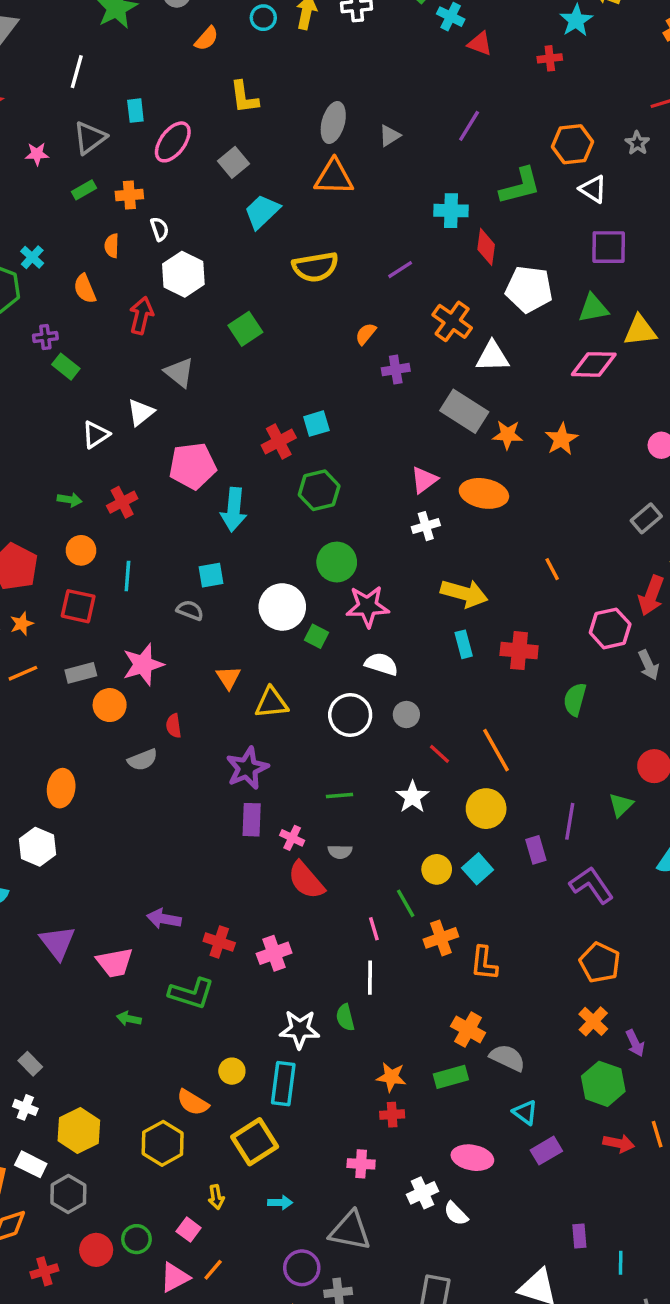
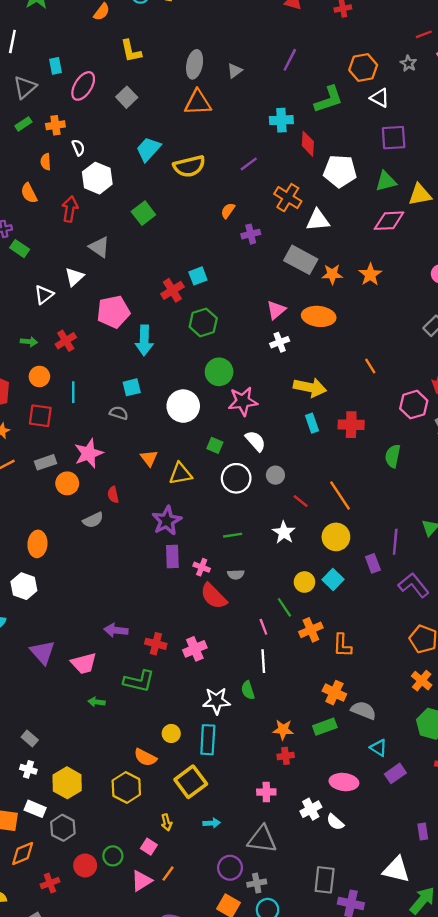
cyan trapezoid: (262, 212) -> (148, 149), moved
green square: (316, 636) -> (215, 445), moved
white semicircle: (381, 664) -> (255, 441), turned 35

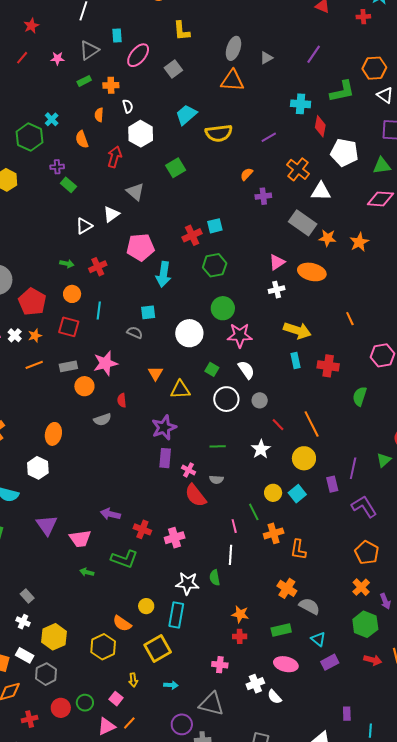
green rectangle: (325, 727) -> (281, 630), moved

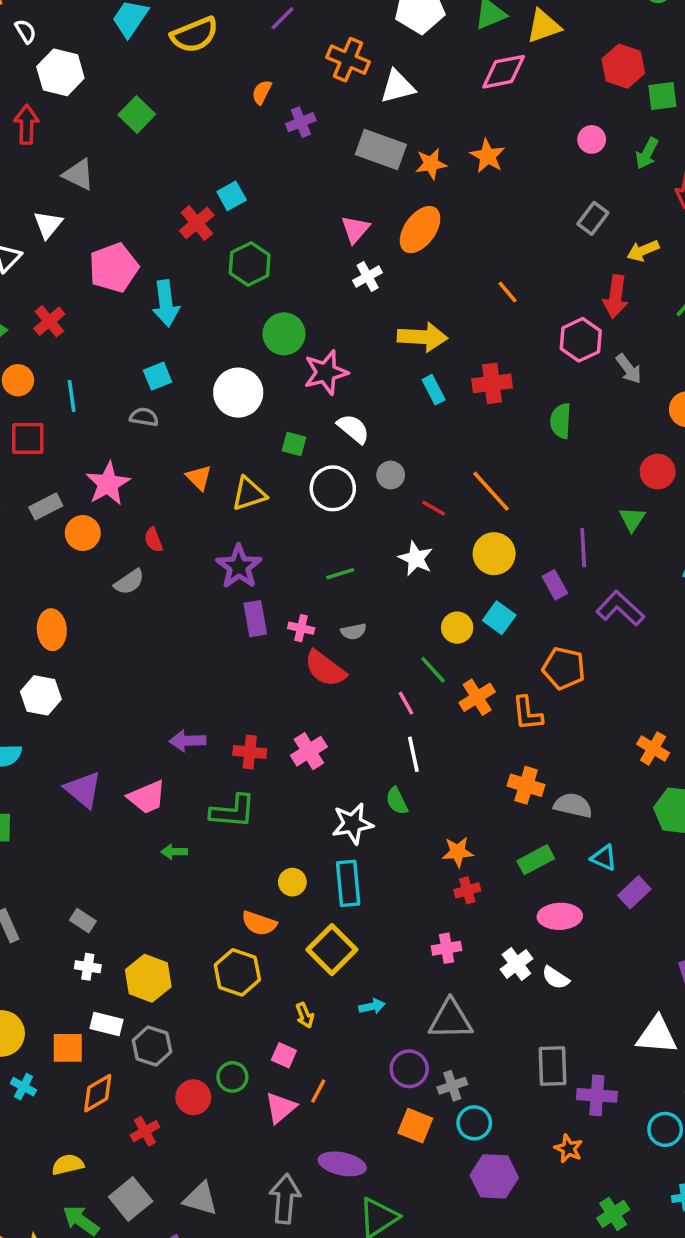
orange ellipse: (312, 272) -> (420, 230), turned -52
orange pentagon: (367, 553) -> (564, 668), moved

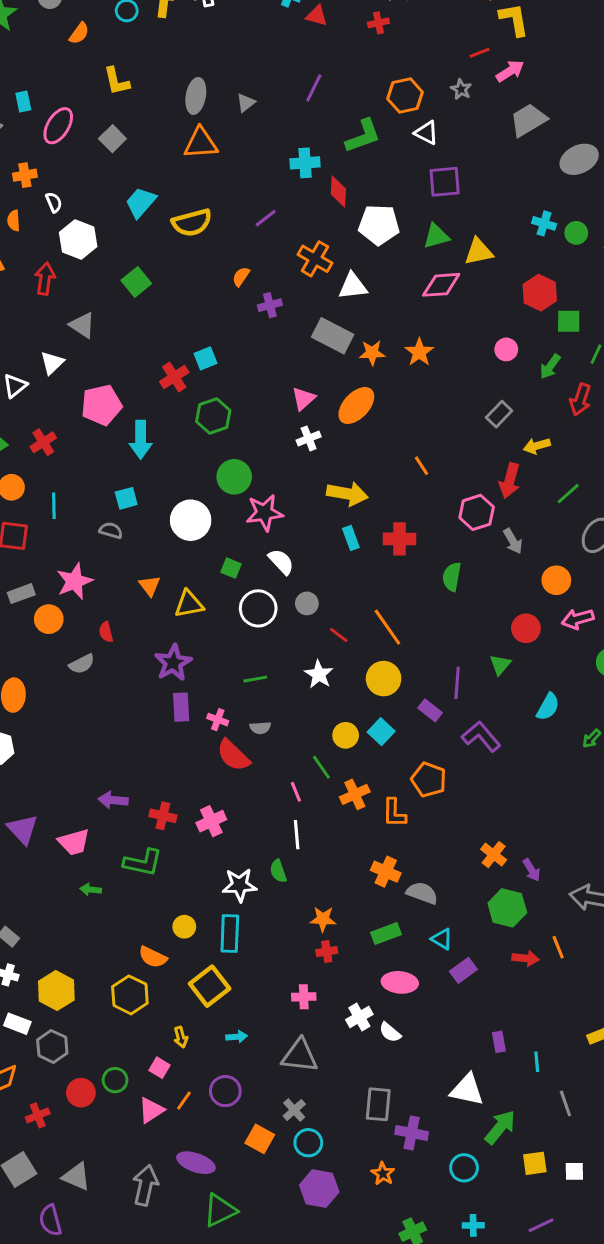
purple rectangle: (555, 585) -> (430, 710), turned -30
purple circle: (409, 1069) -> (225, 1091), moved
gray cross: (452, 1086) -> (294, 1110), turned -30

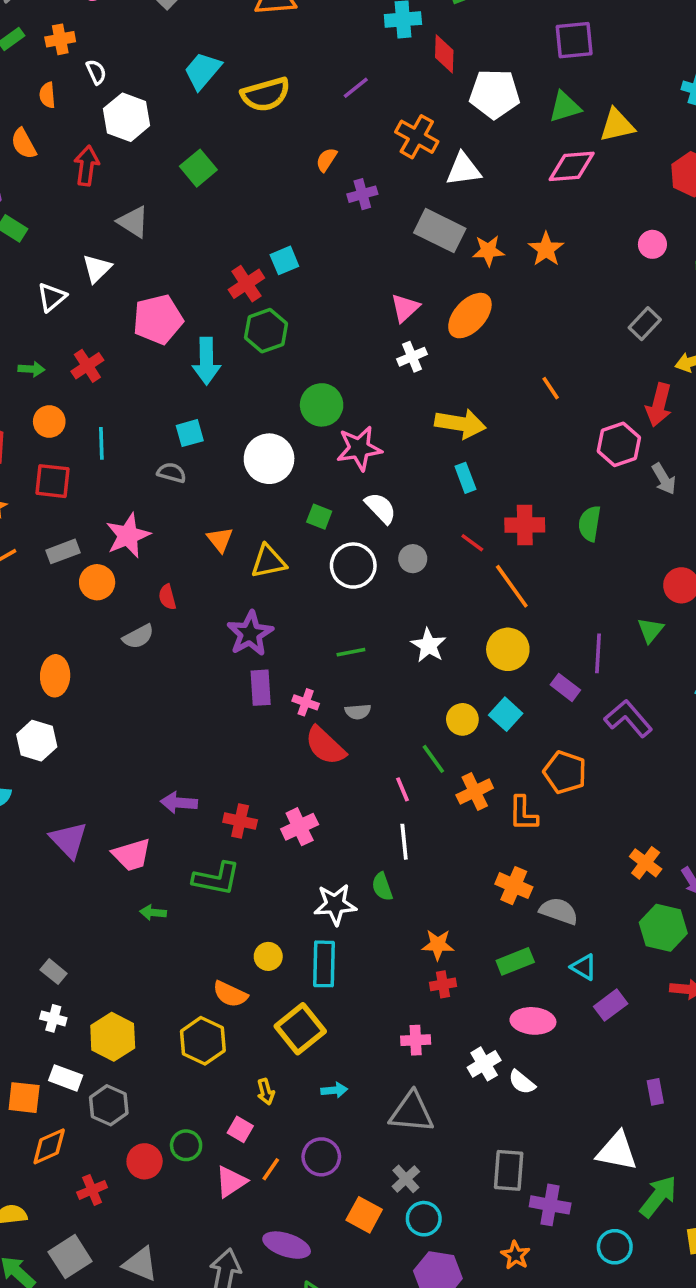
green hexagon: (213, 416) -> (266, 331), moved
red cross: (399, 539) -> (525, 525), moved
red line: (339, 635) -> (472, 543), moved

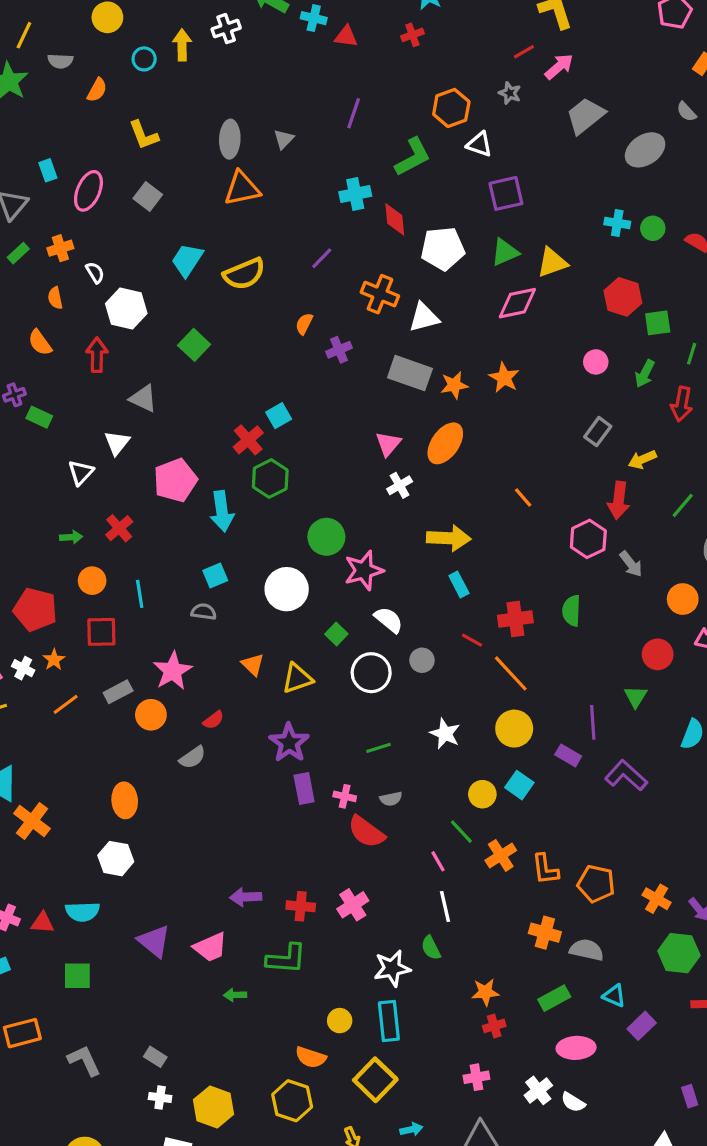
green square: (319, 517) -> (336, 634), turned 30
red semicircle: (167, 597) -> (213, 720), turned -105
orange pentagon: (565, 772) -> (596, 884), moved

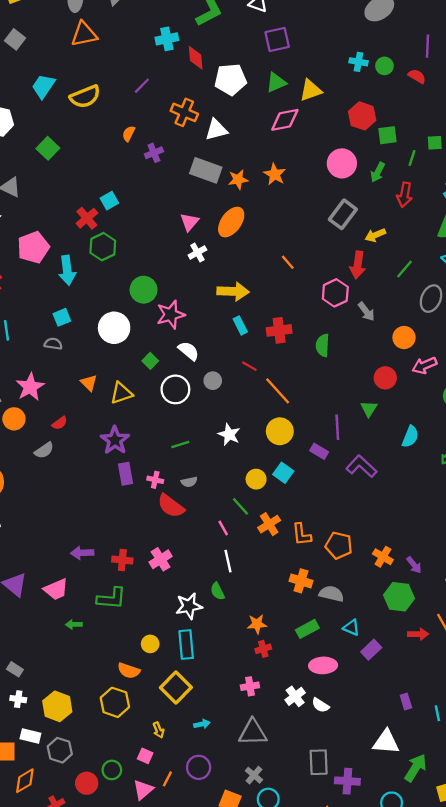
pink circle: (596, 362) -> (342, 163), size x1.6
gray rectangle: (598, 432) -> (343, 214), size x1.4
red cross: (515, 619) -> (279, 330), moved

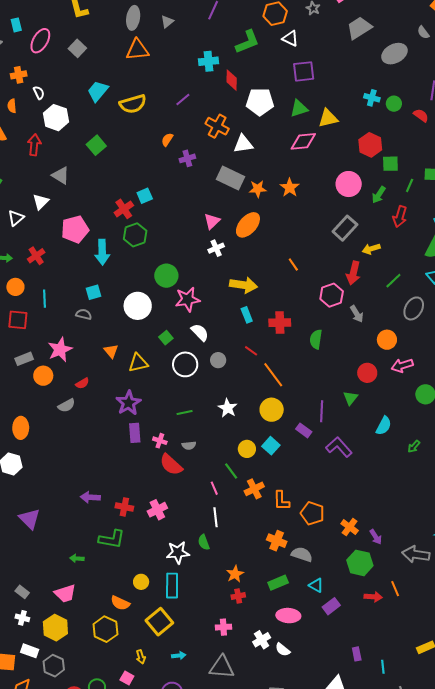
pink trapezoid: (56, 589) -> (65, 593), moved
orange star: (257, 624) -> (235, 574), turned -30

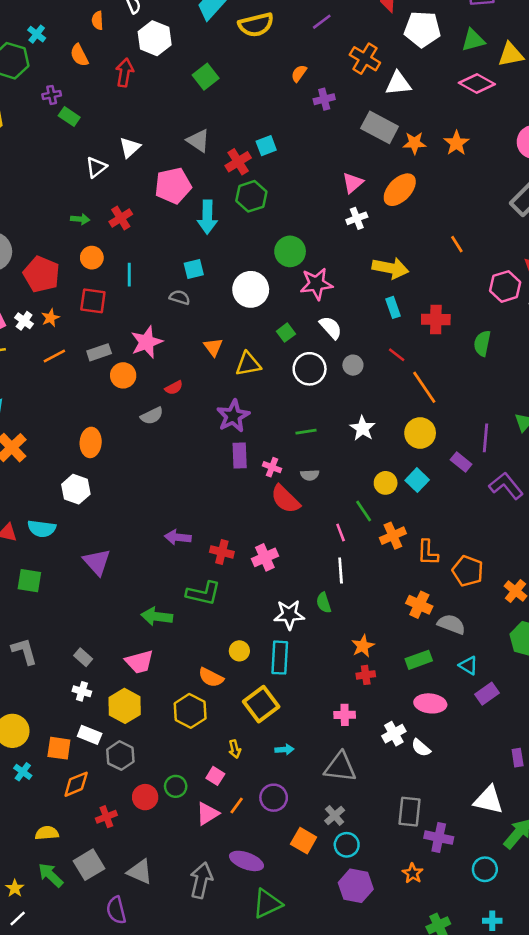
pink diamond: (303, 141) -> (477, 84), turned 32
gray triangle: (61, 176) -> (198, 141), moved
green arrow: (77, 558) -> (157, 617), size x1.6

